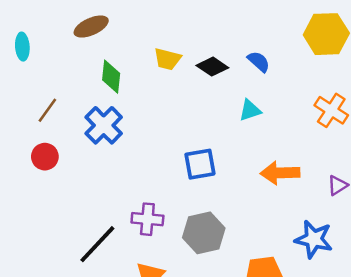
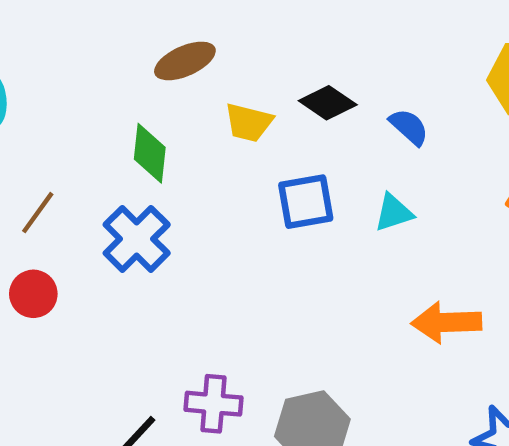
brown ellipse: (91, 27) -> (185, 61), moved
black diamond: (212, 67) -> (328, 103), moved
blue square: (200, 164) -> (306, 202), moved

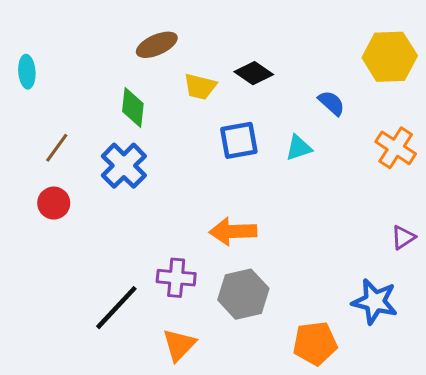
blue semicircle: (409, 127) -> (331, 103), moved
orange arrow: (446, 322) -> (233, 231), moved

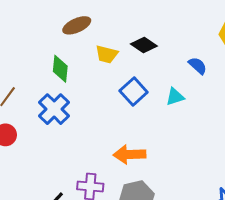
blue square: (239, 140) -> (134, 91), turned -32

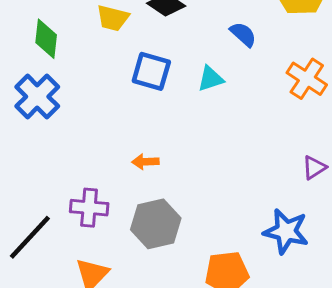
blue square: (134, 91) -> (151, 71), turned -32
orange arrow: (129, 155) -> (145, 162), size x0.6

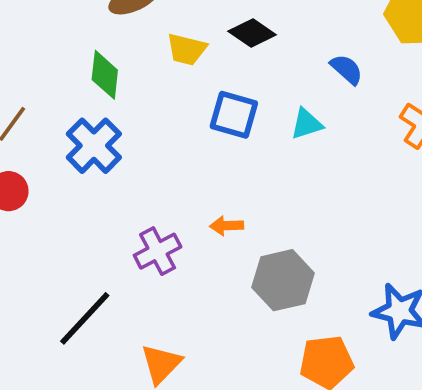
purple cross: (89, 208) -> (158, 251), moved, turned -33
gray hexagon: (156, 224) -> (283, 280), moved

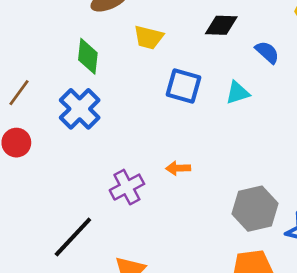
black diamond: (252, 33) -> (221, 25), moved, turned -32
gray hexagon: (283, 280) -> (255, 209), moved

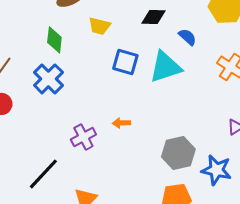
cyan triangle: (238, 93) -> (165, 67), size x1.8

